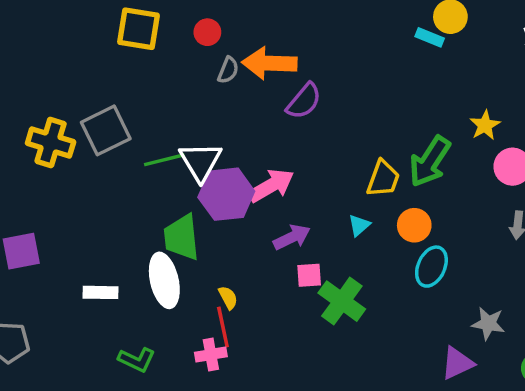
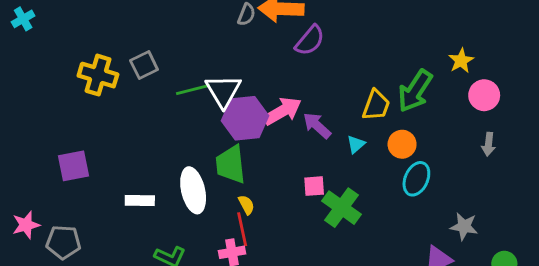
gray square: (106, 130) -> (144, 65), size x0.7
green trapezoid: (182, 237) -> (231, 164), moved
purple arrow: (292, 237) -> (317, 125), moved, turned -112

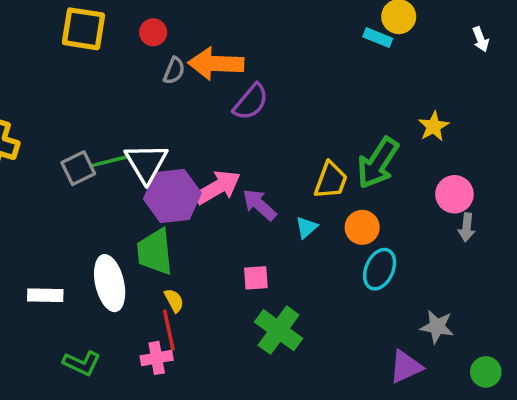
gray square: (144, 65) -> (78, 168), moved
pink circle: (484, 95) -> (454, 194), moved
green cross: (342, 208) -> (279, 330), moved

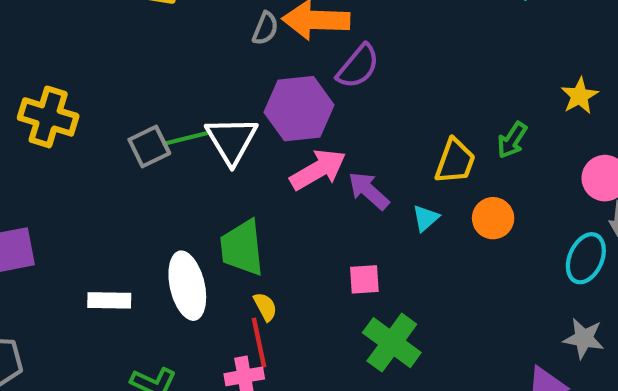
green arrow: (378, 163) -> (512, 140), size x0.6
purple hexagon: (172, 196) -> (299, 109), moved
cyan ellipse: (380, 269) -> (586, 258), moved

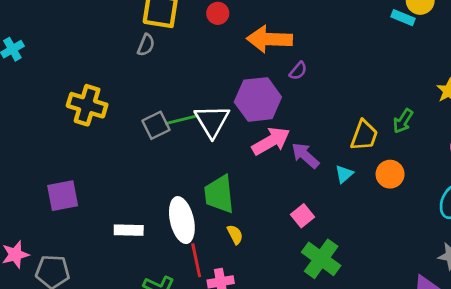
gray semicircle: (265, 28) -> (146, 45), moved
purple semicircle: (358, 66) -> (298, 71), size x0.6
pink square: (364, 279) -> (302, 216), turned -35
red line: (259, 343) -> (196, 260), moved

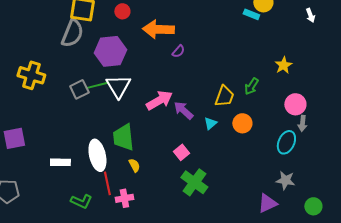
gray semicircle: (146, 45) -> (72, 33), size x1.8
purple hexagon: (258, 99) -> (110, 51), moved

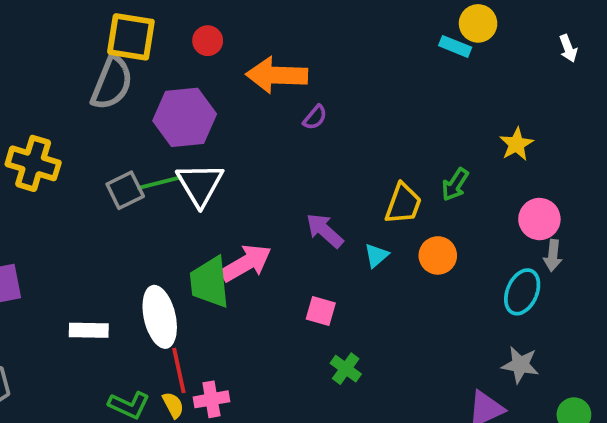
pink arrow: (159, 100) -> (246, 263), moved
pink square: (181, 152) -> (321, 311), turned -35
yellow semicircle: (134, 165) -> (173, 405), moved
green cross: (194, 182) -> (346, 369), size x0.6

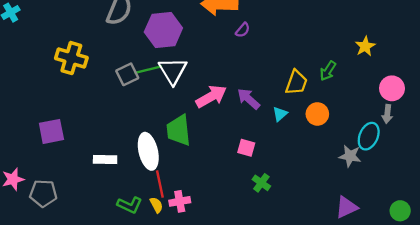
pink circle: (539, 219) -> (392, 88), moved
pink arrow: (246, 263) -> (211, 96), moved
gray star: (520, 365) -> (350, 156), moved

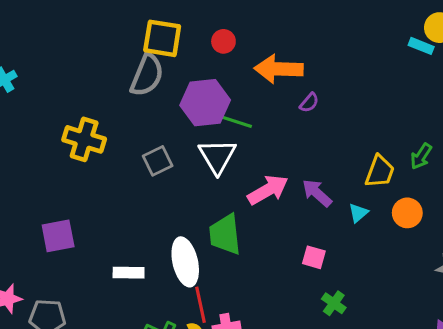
green line: (148, 70) -> (234, 121), moved, turned 32

